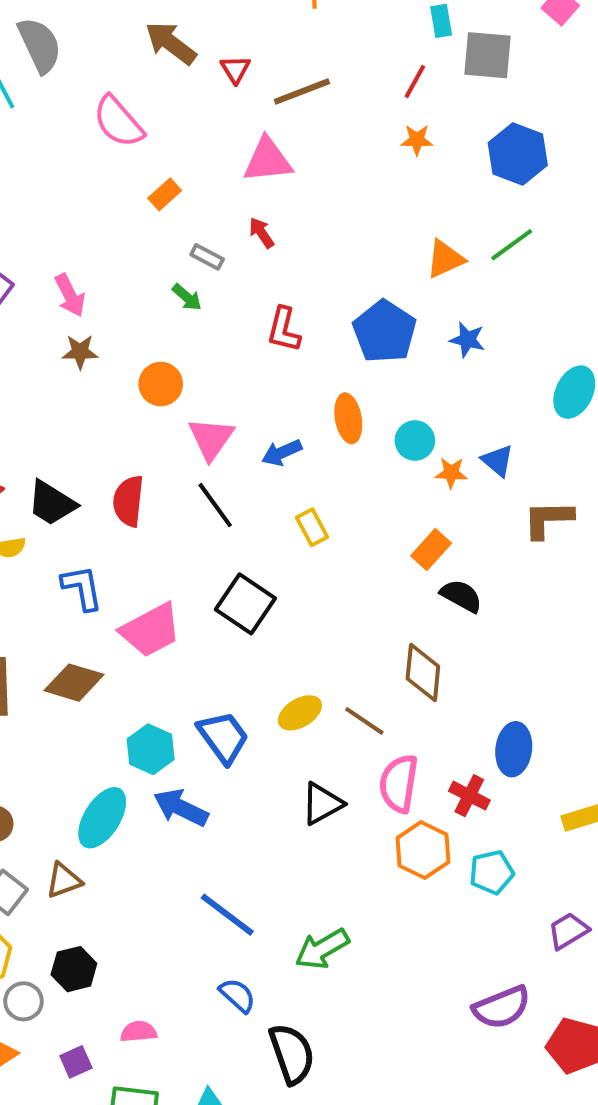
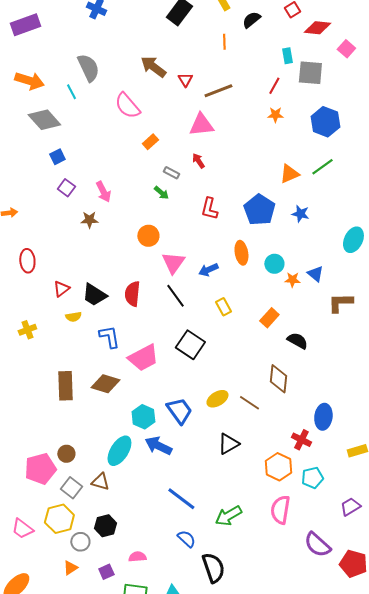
brown star: (80, 352) -> (89, 220), moved
orange rectangle: (431, 549) -> (269, 318), moved
pink semicircle: (399, 783) -> (280, 510), moved
brown triangle: (64, 880) -> (100, 482), turned 36
purple semicircle: (502, 1007) -> (317, 545), turned 64

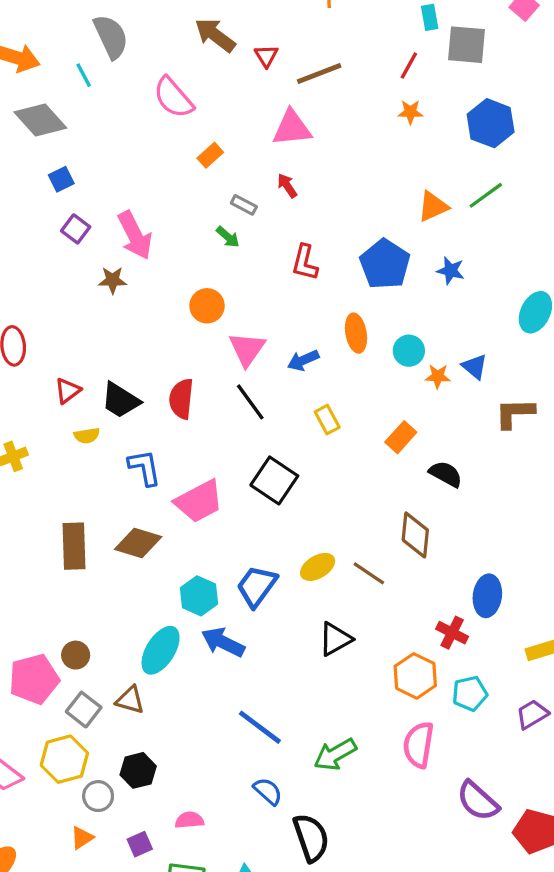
pink arrow: (103, 192) -> (135, 235), size x1.4
blue trapezoid: (179, 411) -> (257, 586), turned -108
purple trapezoid: (350, 507) -> (532, 714), moved

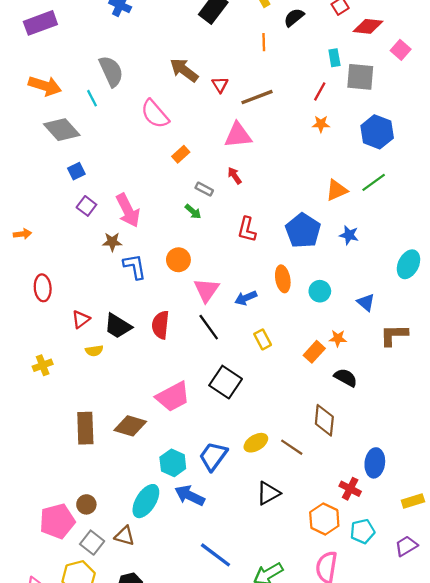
orange star: (438, 376) -> (338, 338), moved
blue L-shape: (145, 468) -> (135, 267), moved

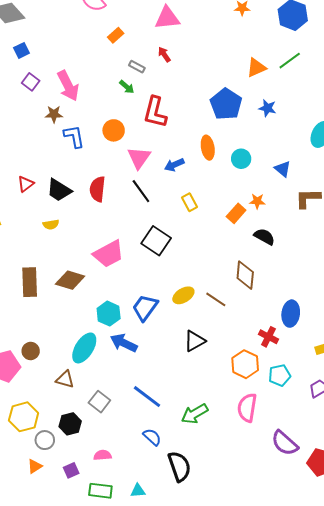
red L-shape: (247, 229) -> (155, 112), moved, size x1.4
yellow semicircle: (94, 351) -> (51, 225), moved
gray square: (92, 543) -> (99, 402), moved

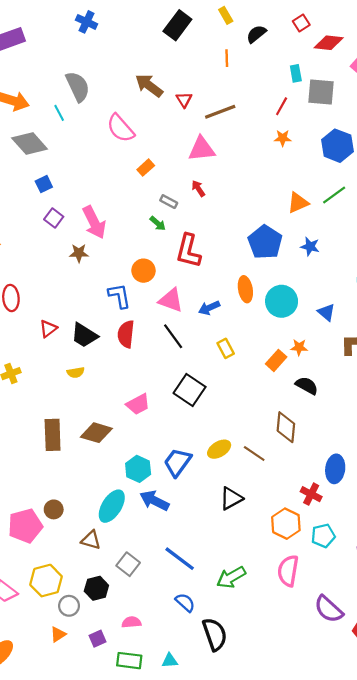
blue L-shape: (74, 136) -> (119, 296), moved
pink triangle: (139, 158) -> (171, 300), turned -45
cyan circle: (241, 159) -> (282, 301), size x1.5
pink trapezoid: (109, 254) -> (138, 404), size x0.7

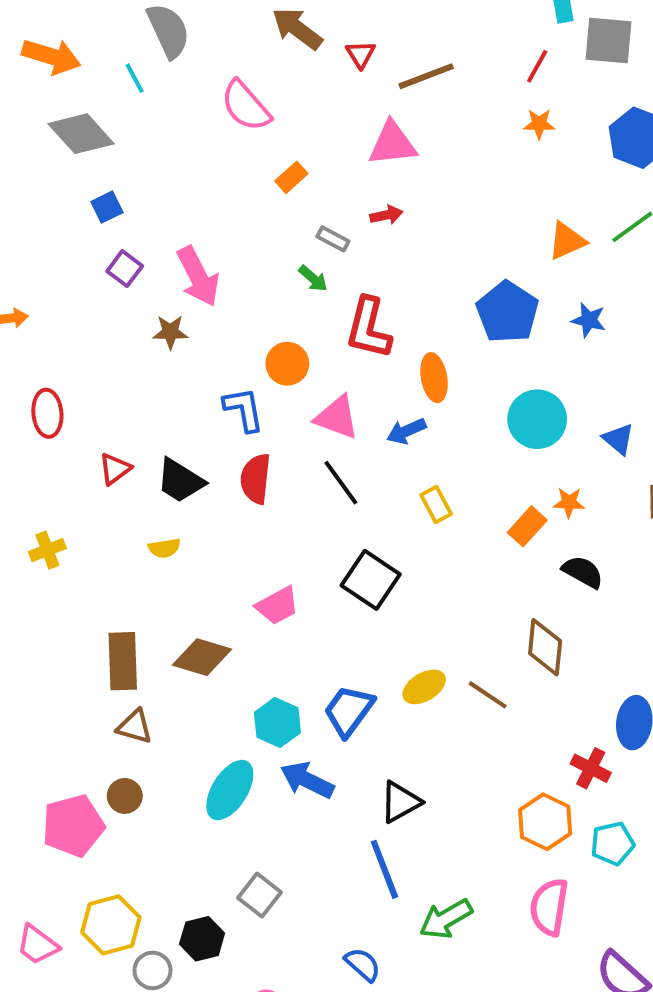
red arrow: (198, 188) -> (386, 215), turned 112
orange ellipse: (245, 289) -> (434, 378), moved
black triangle: (231, 498) -> (400, 802), moved
brown triangle: (91, 540) -> (135, 727), moved
blue line: (180, 559) -> (384, 869), moved, turned 32

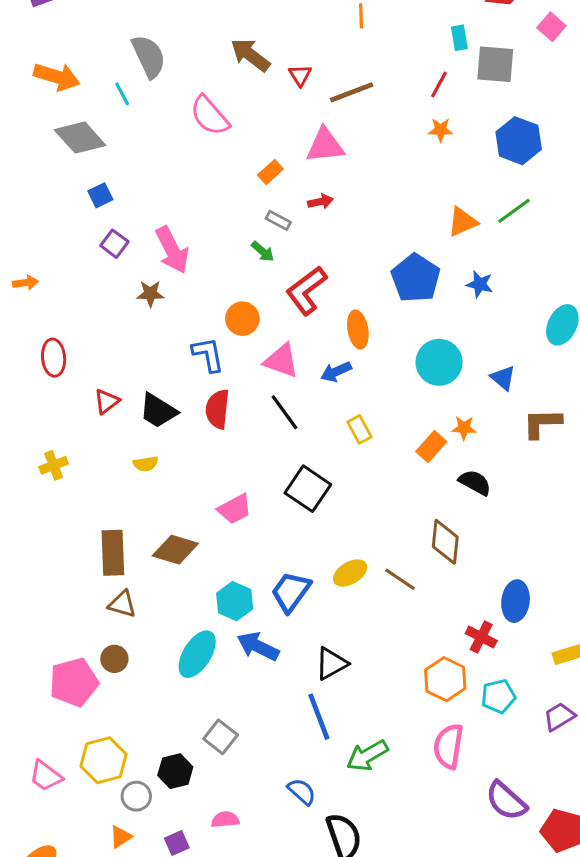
orange rectangle: (291, 177) -> (270, 172), moved
red L-shape: (369, 328) -> (306, 291), turned 39

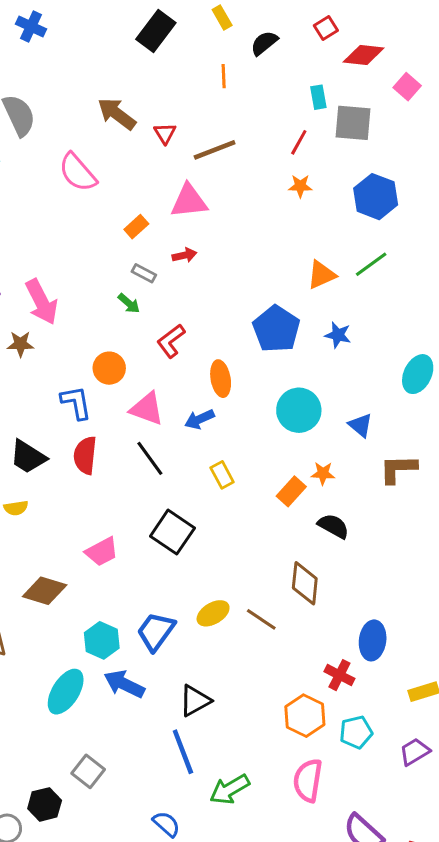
red L-shape: (306, 291) -> (171, 341), size x0.7

